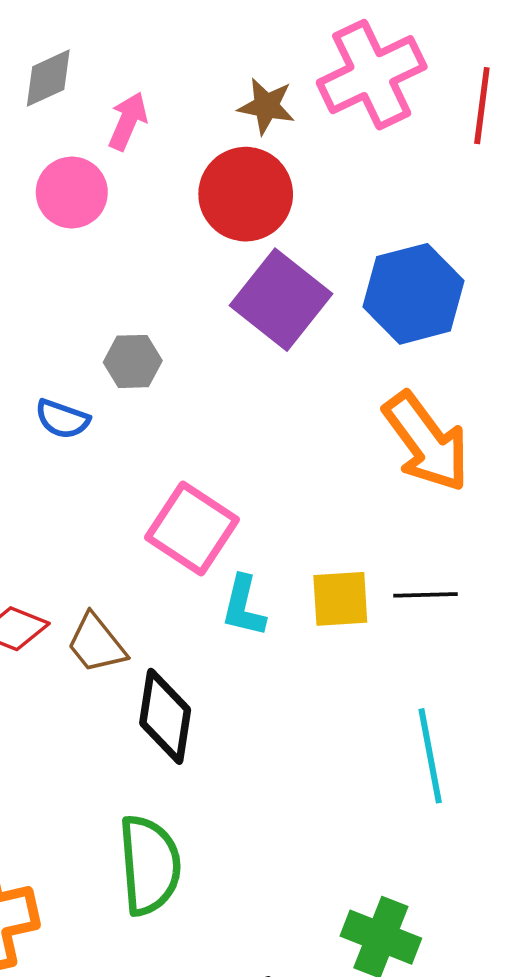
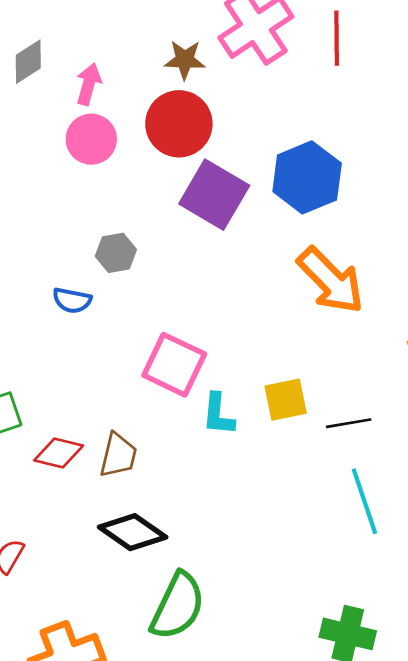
pink circle: (72, 193) -> (91, 139), moved
black line: (426, 595) -> (349, 423), moved
brown trapezoid: (96, 644) -> (118, 455), turned -120
black diamond: (165, 716) -> (133, 532), moved, turned -56
green semicircle: (149, 865) -> (178, 606), turned 38

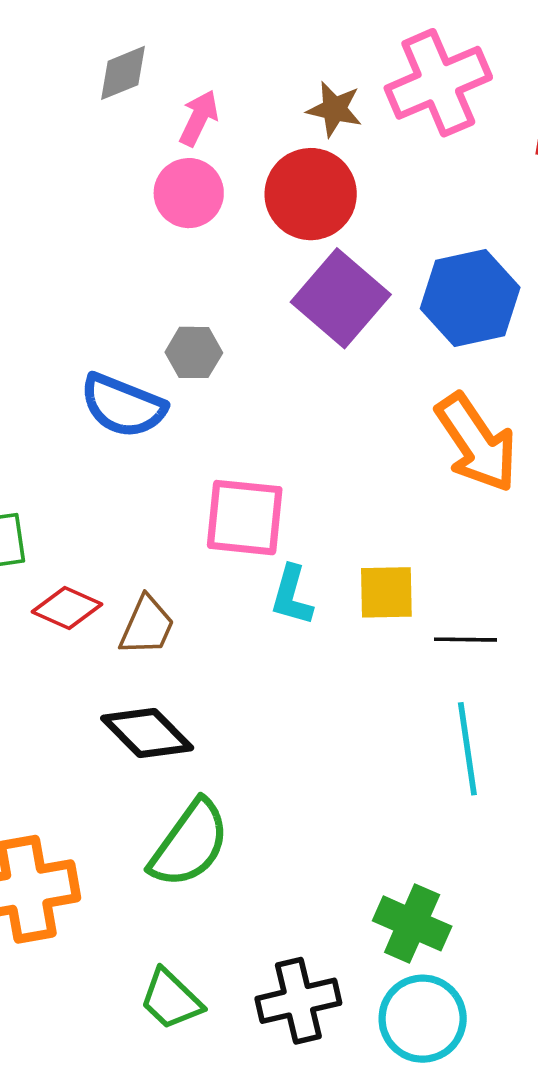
blue semicircle: (72, 300) -> (123, 406), size x1.6
pink square: (174, 365) -> (245, 518), turned -30

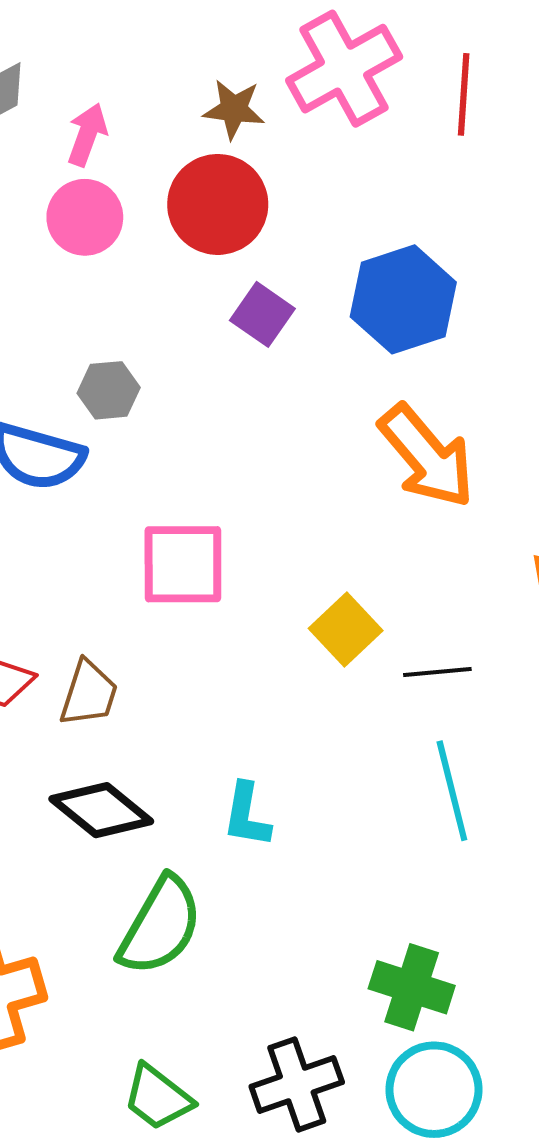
purple square: (341, 298) -> (262, 314), size x0.6
yellow square: (386, 592) -> (346, 629), turned -36
cyan L-shape: (292, 595) -> (247, 815), moved

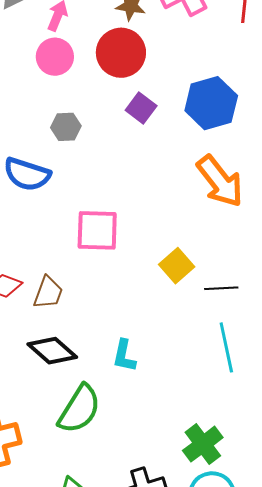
gray hexagon: (109, 390) -> (66, 127), moved
green cross: (412, 987) -> (203, 444), turned 33

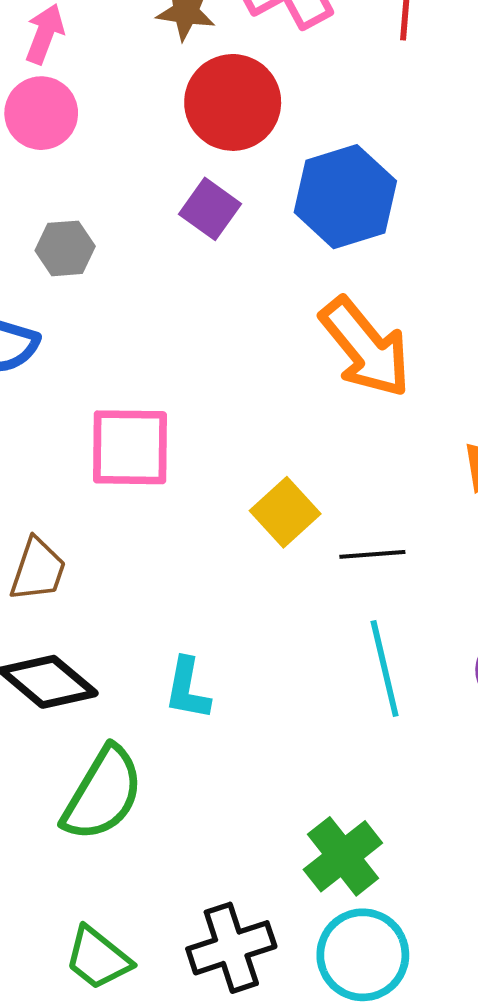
red circle: (121, 53) -> (233, 102), moved

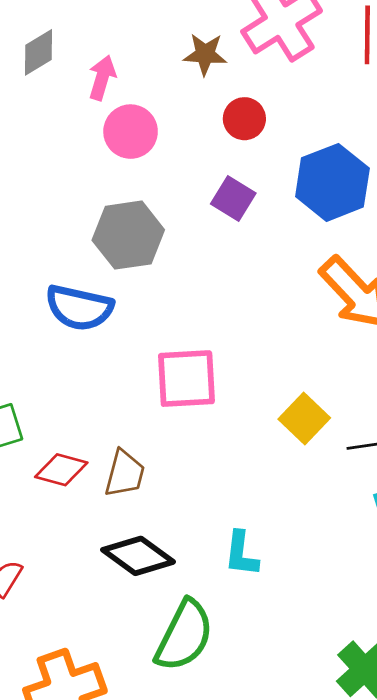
red circle: (233, 102) -> (244, 119), size x0.6
pink circle: (41, 113) -> (131, 132), moved
gray hexagon: (65, 248) -> (128, 235), size x1.6

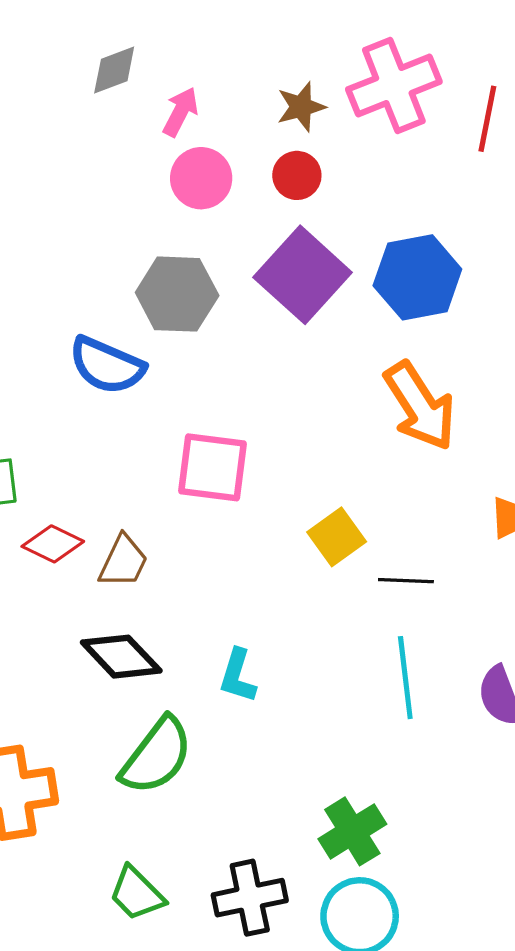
brown star: (205, 54) -> (301, 107), turned -30
red circle: (244, 119) -> (297, 175), moved
purple square: (233, 198) -> (303, 275), size x1.8

